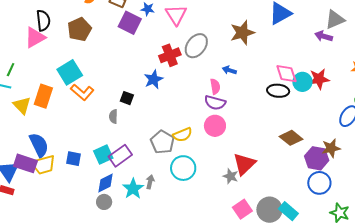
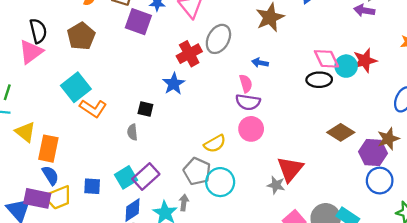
orange rectangle: (43, 96) -> (48, 149), moved
gray pentagon: (162, 142) -> (197, 171), moved
blue semicircle: (39, 145) -> (50, 175), size x0.7

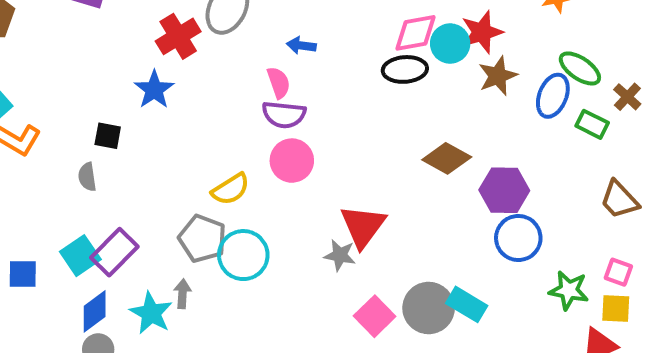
pink diamond: (326, 59) -> (415, 33), turned -72
brown star: (388, 139) -> (498, 76), moved

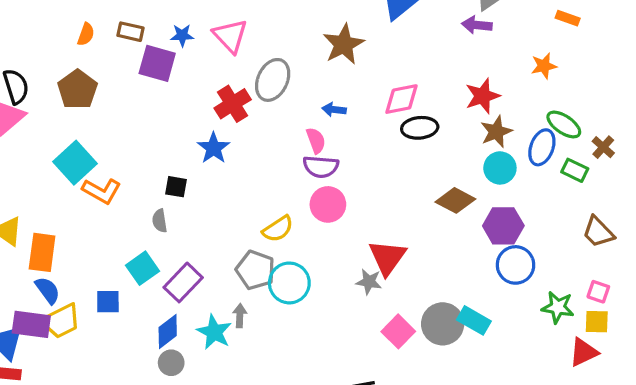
pink diamond: (415, 33) -> (401, 99), moved
cyan circle: (450, 44) -> (500, 168), moved
cyan square: (80, 256) -> (143, 268), moved

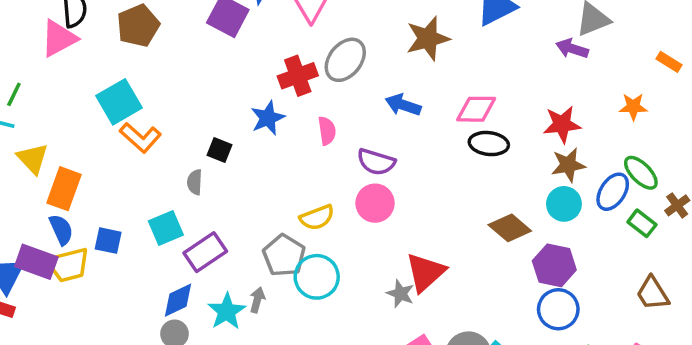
blue arrow: (334, 110) -> (403, 105), size x1.4
pink semicircle: (316, 140) -> (327, 131), moved
blue square: (108, 302) -> (108, 241), moved

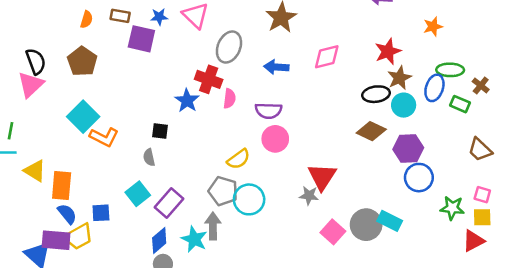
red cross: (298, 76) -> (209, 79), moved, turned -35
pink semicircle: (327, 131) -> (229, 98), turned 30
black ellipse: (489, 144) -> (376, 94), moved
green ellipse: (641, 173) -> (450, 70), turned -30
gray arrow: (257, 300) -> (213, 226), size x1.5

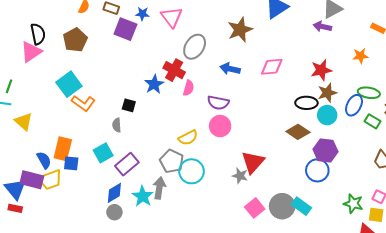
blue circle: (419, 178) -> (317, 170), moved
orange rectangle: (62, 186) -> (63, 149), moved

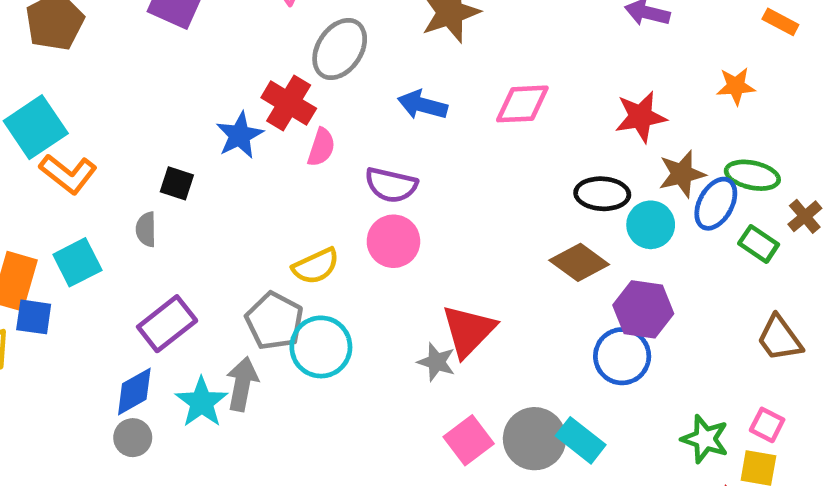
brown star: (327, 93) -> (682, 174), moved
cyan square: (103, 153) -> (77, 262), moved

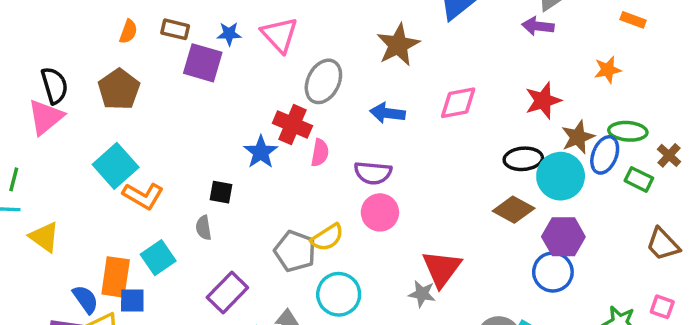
cyan circle: (651, 225) -> (561, 176), size x1.4
gray pentagon: (274, 321) -> (295, 251), moved

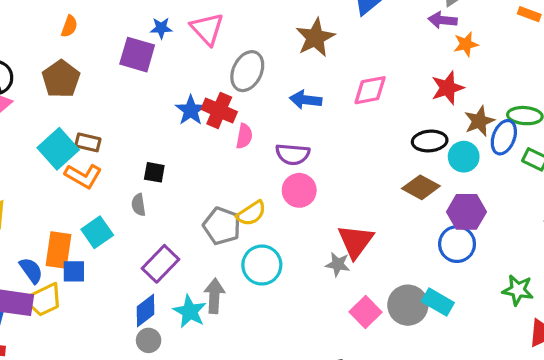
brown rectangle: (175, 29) -> (88, 142), moved
orange star: (608, 70) -> (466, 44), moved
blue star: (261, 152) -> (191, 110), moved
cyan circle: (561, 176) -> (464, 157), size x0.7

